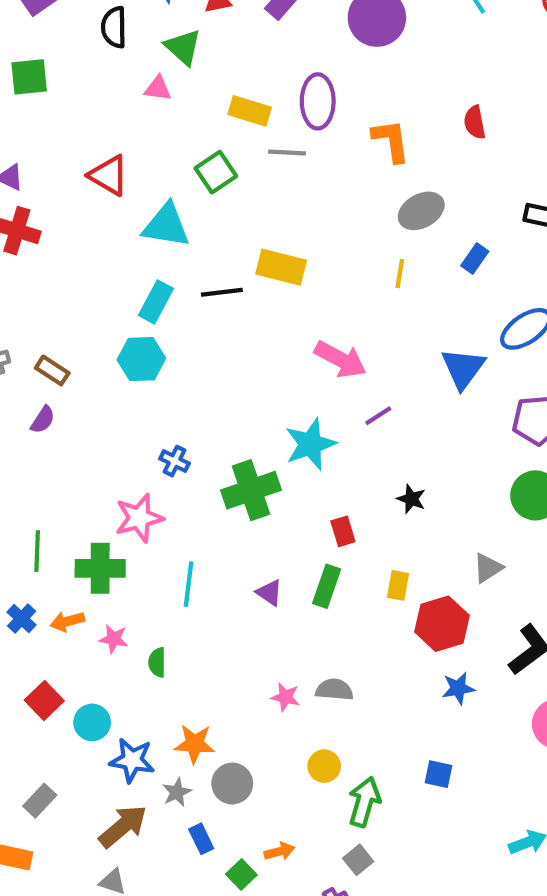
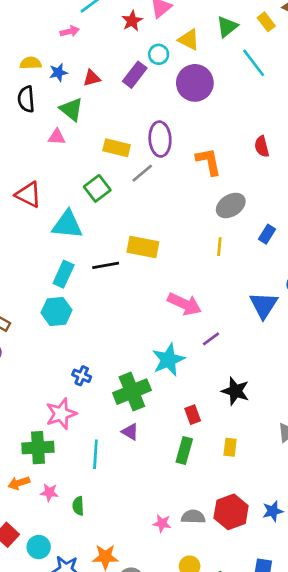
gray line: (287, 153) -> (142, 173), turned -40
black star: (411, 499) -> (235, 391), size x1.5
purple triangle: (269, 593) -> (130, 432), moved
red hexagon: (442, 624) -> (231, 512), moved

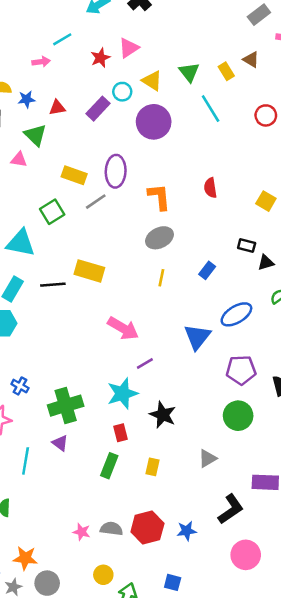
green triangle: (227, 27) -> (189, 72), turned -35
gray ellipse: (231, 205) -> (159, 238), moved
cyan star: (168, 360) -> (122, 393), moved

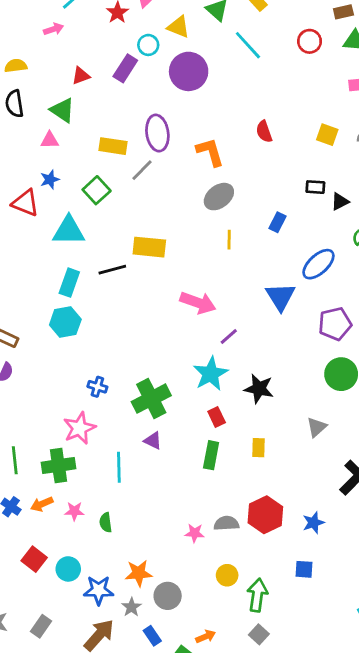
blue star: (27, 99) -> (50, 179), moved
blue star: (187, 531) -> (313, 523), moved

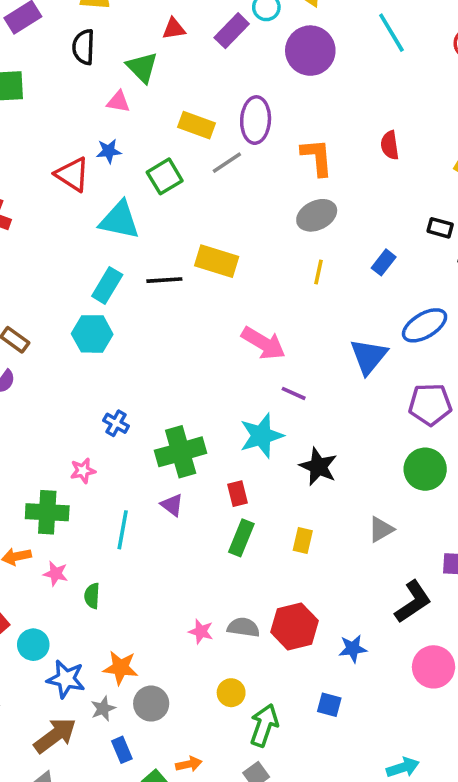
purple line: (229, 337) -> (294, 393), turned 54
red rectangle: (217, 417) -> (238, 494), moved
pink star: (79, 428) -> (83, 471), size x0.6

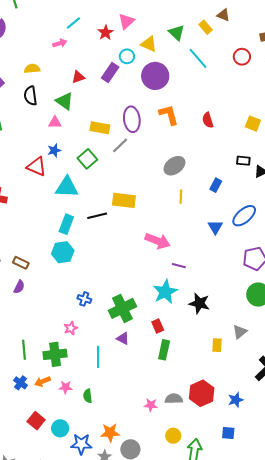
orange L-shape: (317, 157) -> (169, 115), moved
blue triangle: (369, 356) -> (215, 227), moved, size x0.7
yellow rectangle: (303, 540) -> (217, 345), moved

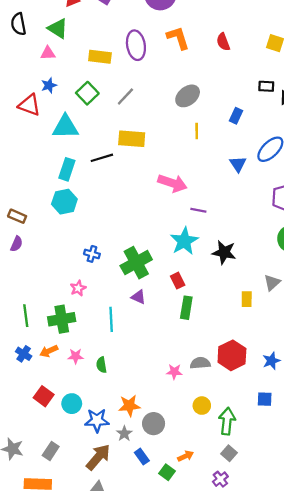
gray line: (120, 145) -> (125, 97), moved

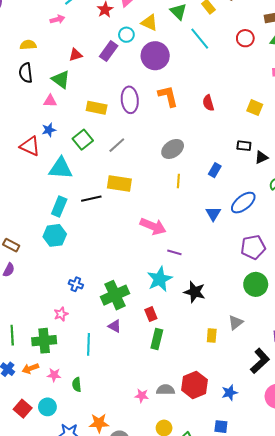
cyan circle: (72, 404) -> (47, 407), moved

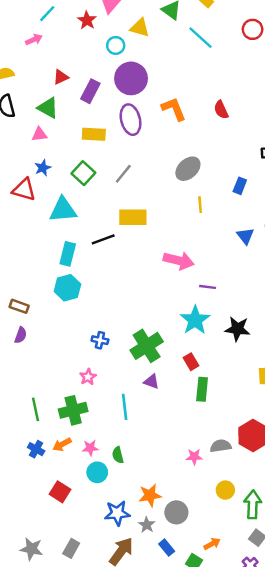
purple rectangle: (109, 51) -> (90, 91), moved
purple circle: (155, 56) -> (131, 78), moved
cyan circle: (47, 407) -> (97, 472), moved

